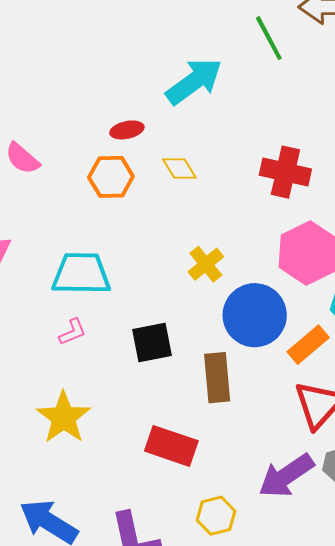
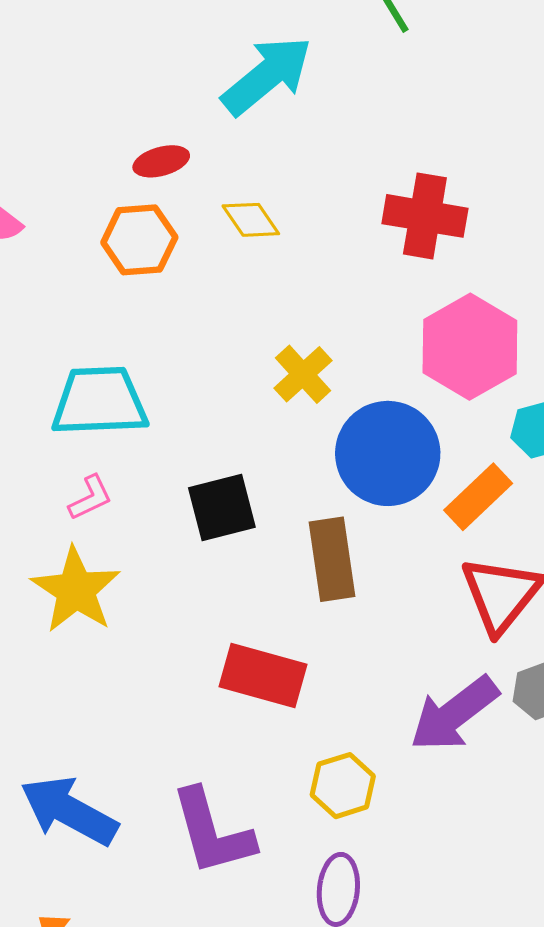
yellow star: (64, 417) -> (76, 590), moved

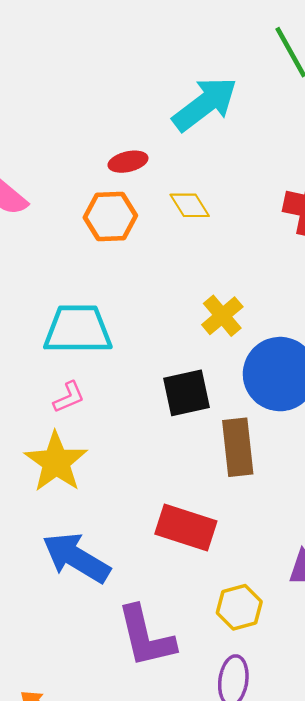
black square: (222, 508) -> (186, 393), moved
blue arrow: (69, 811) -> (76, 558), moved

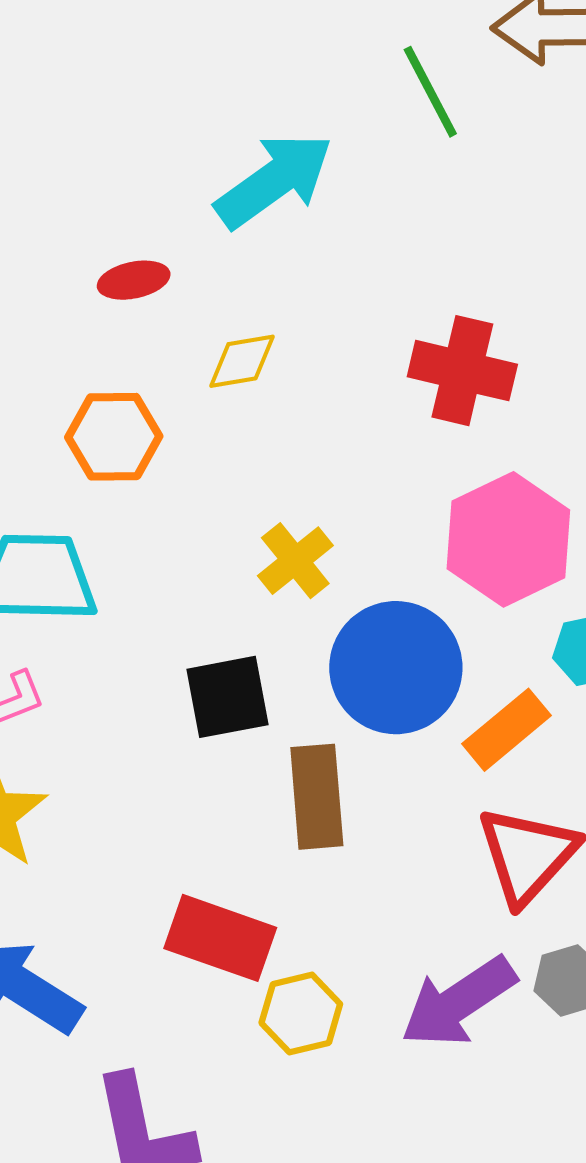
yellow diamond: (190, 205) -> (242, 361), turned -69
orange hexagon: (110, 216) -> (114, 437), moved
yellow hexagon: (239, 607) -> (301, 1013), moved

